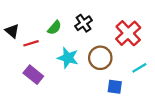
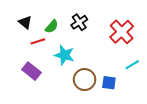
black triangle: (12, 31) -> (25, 22), moved
red line: (31, 43) -> (38, 41), moved
brown circle: (100, 58) -> (85, 80), moved

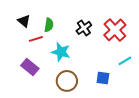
black cross: (79, 22) -> (84, 28), moved
green semicircle: (52, 27) -> (49, 25), turned -32
brown circle: (85, 80) -> (67, 81), moved

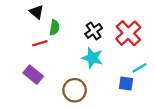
black triangle: (24, 21) -> (37, 12), moved
cyan star: (61, 52) -> (92, 58), moved
blue square: (103, 78) -> (126, 84), moved

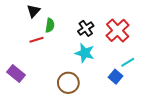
black triangle: (37, 12) -> (33, 11), turned 32
purple rectangle: (33, 75) -> (16, 74), moved
blue square: (126, 84) -> (116, 77), turned 32

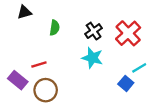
black triangle: (33, 11) -> (24, 12), moved, turned 32
red line: (37, 40) -> (39, 64), moved
brown circle: (68, 83) -> (46, 90), moved

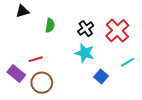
blue square: (126, 83) -> (101, 76), moved

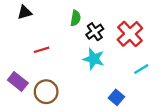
green semicircle: (50, 25) -> (76, 18), moved
red line: (36, 59) -> (42, 50), moved
blue square: (101, 76) -> (116, 97), moved

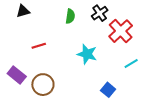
black cross: (95, 32) -> (100, 13), moved

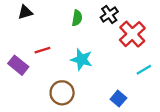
cyan star: (87, 54) -> (82, 59), moved
purple rectangle: (17, 75) -> (18, 65), moved
brown circle: (43, 85) -> (62, 93), moved

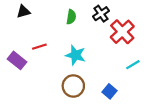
brown circle: (62, 93) -> (73, 86), moved

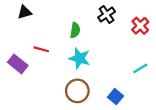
green semicircle: (71, 17) -> (75, 30), moved
red cross: (122, 32) -> (140, 26), moved, size x0.7
red line: (39, 47) -> (41, 49), turned 32

